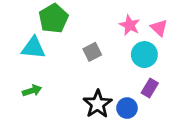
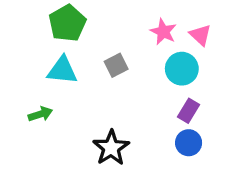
cyan triangle: (33, 48) -> (62, 70), moved
black star: (98, 104) -> (111, 148), moved
blue circle: (127, 108) -> (189, 143), moved

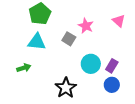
pink star: (163, 32) -> (86, 26), moved
gray square: (116, 65) -> (69, 39), turned -32
cyan circle: (182, 69) -> (91, 64), moved

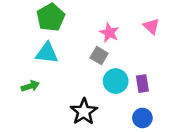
gray square: (69, 39) -> (99, 56), moved
purple rectangle: (112, 66) -> (142, 84), turned -40
blue circle: (112, 85) -> (142, 118), moved

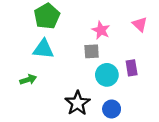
gray square: (99, 56) -> (92, 51), turned -35
purple rectangle: (142, 84) -> (132, 68), moved
blue circle: (142, 118) -> (112, 109), moved

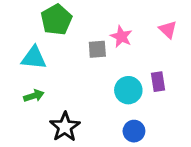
cyan triangle: (43, 49) -> (34, 58), moved
gray square: (92, 51) -> (97, 49), moved
black star: (77, 103) -> (65, 127), moved

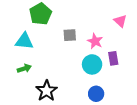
pink star: (121, 37) -> (95, 41), moved

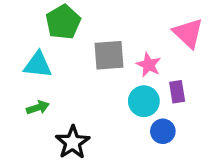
pink triangle: (120, 21) -> (188, 33), size x1.5
gray square: (70, 35) -> (109, 55), size x1.5
blue circle: (96, 94) -> (163, 131), moved

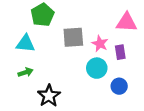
pink triangle: (188, 33) -> (127, 22), turned -40
purple rectangle: (177, 92) -> (120, 52), moved
blue circle: (163, 131) -> (119, 86), moved

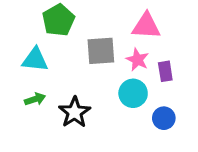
pink triangle: (127, 22) -> (146, 26), moved
black star: (49, 96) -> (75, 112), moved

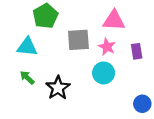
purple rectangle: (165, 71) -> (137, 51), moved
green arrow: (35, 99) -> (27, 78), turned -119
blue circle: (164, 118) -> (142, 104), moved

